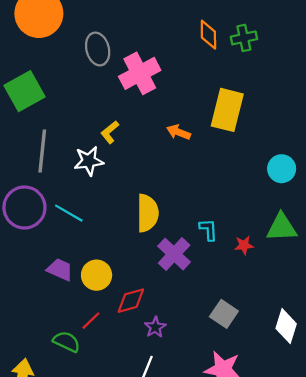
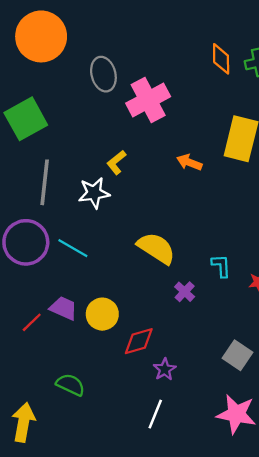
yellow semicircle: (147, 213) -> (156, 248), turned -57
purple cross: (174, 254) -> (185, 292), size x0.6
red line: (91, 321) -> (32, 322), moved

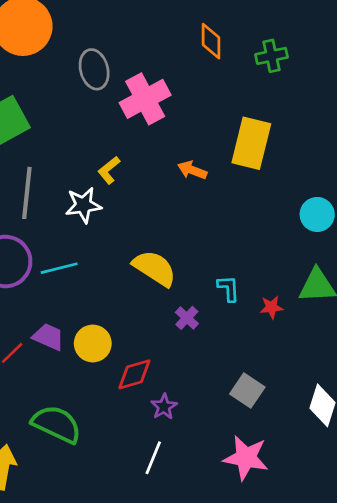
orange diamond: (221, 59) -> (211, 41), moved
cyan line: (73, 248) -> (59, 268), turned -44
green semicircle: (71, 385) -> (56, 424), size x1.5

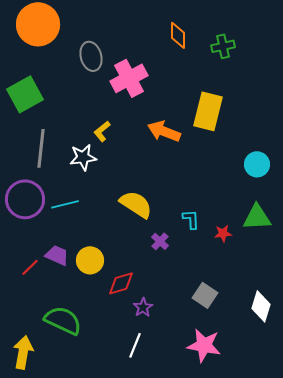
orange arrow: (192, 170) -> (164, 131), size x1.5

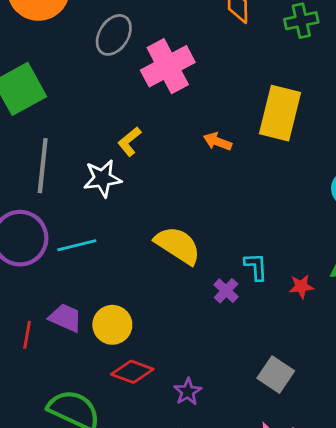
gray ellipse: (91, 56) -> (114, 35), turned 48
orange arrow: (164, 131) -> (218, 142), size x0.6
purple cross: (160, 241) -> (226, 291), moved
red line: (30, 267) -> (27, 335), turned -36
red diamond: (121, 283) -> (132, 372), moved, turned 36

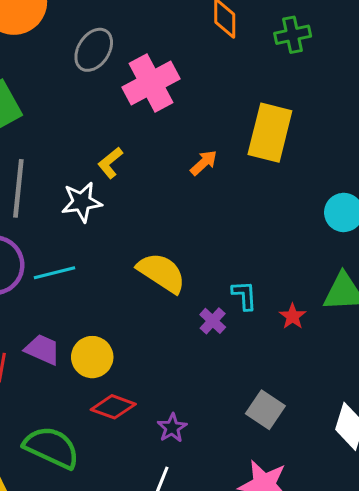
orange arrow: (218, 142) -> (204, 163), turned 116
red star: (301, 286) -> (293, 316), turned -30

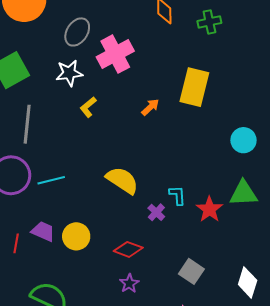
white star: (82, 202) -> (69, 73), moved
red star: (293, 316) -> (209, 209), size x1.5
red diamond: (113, 407) -> (128, 249), moved

